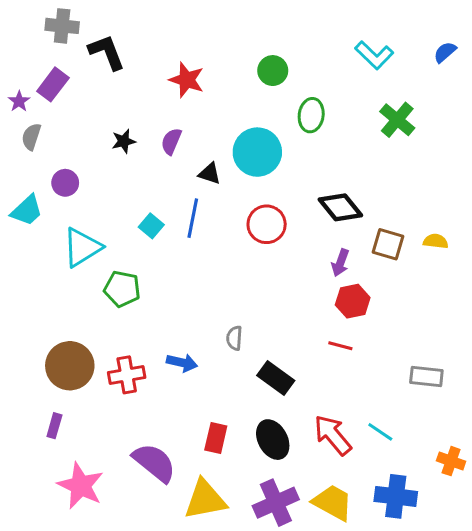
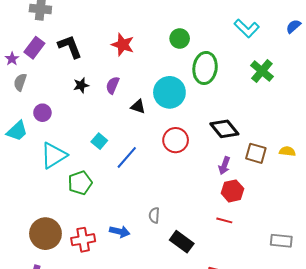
black L-shape: (107, 52) -> (70, 47), moved
green ellipse: (311, 115) -> (205, 68), size x1.4
blue line: (193, 218) -> (127, 157), moved, turned 30
green pentagon: (122, 289) -> (80, 183), turned -30

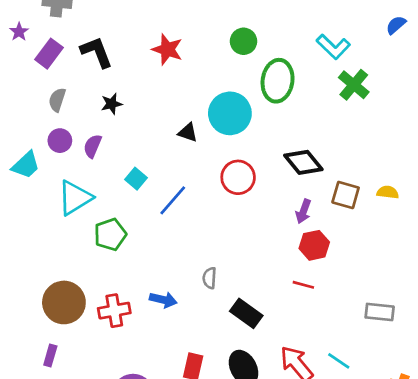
cyan L-shape: (247, 28) -> (333, 47), moved
purple star: (12, 59) -> (19, 32), moved
gray semicircle: (20, 82) -> (57, 100), moved
purple semicircle: (113, 85) -> (93, 146), moved

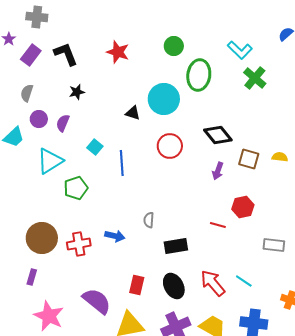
gray semicircle: (57, 100) -> (27, 93), moved
blue line: (173, 200) -> (122, 163), turned -45
red hexagon: (314, 245) -> (243, 207), moved
black rectangle: (246, 313) -> (176, 246), turned -45

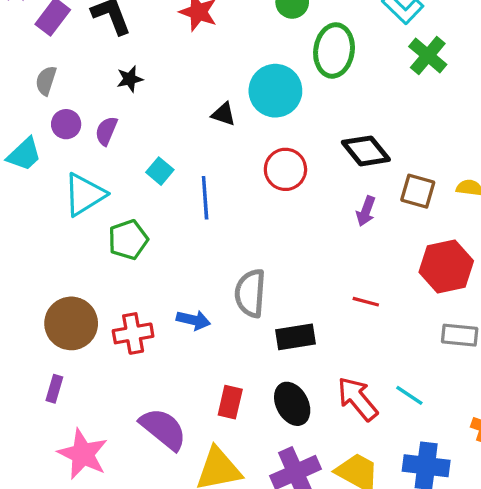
red hexagon: (243, 207) -> (446, 266), moved, size x1.4
gray semicircle: (149, 220) -> (250, 293), size x1.8

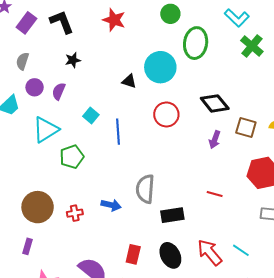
red cross: (133, 333) -> (75, 213), size x0.7

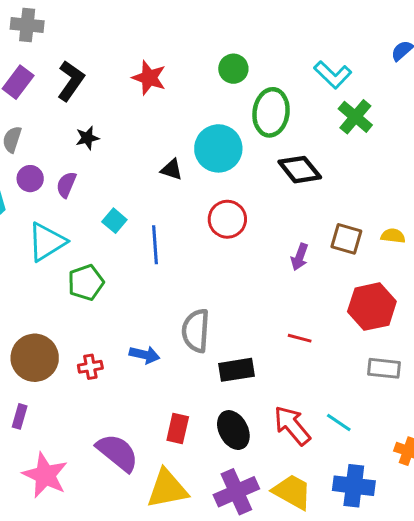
black L-shape: (62, 22) -> (71, 81), turned 56
black diamond: (215, 103) -> (300, 170), moved

